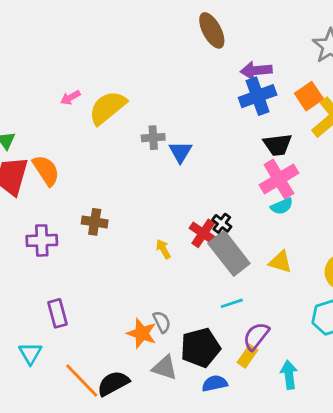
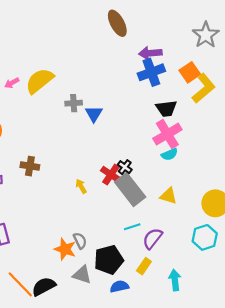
pink arrow: (70, 98) -> (12, 83), moved
purple semicircle: (256, 336) -> (152, 238), moved

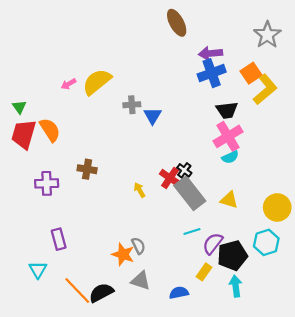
black pentagon: (109, 260) -> (232, 256), moved

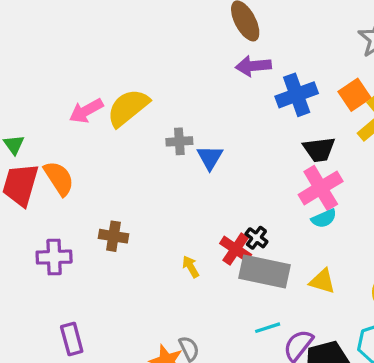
purple arrow: (211, 53) -> (253, 66), moved
pink arrow: (68, 84) -> (86, 111), size x1.5
gray rectangle: (190, 193) -> (264, 272), turned -40

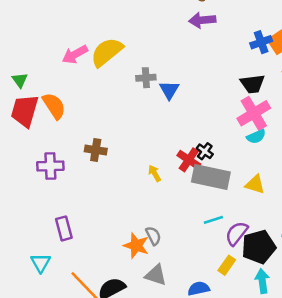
blue cross: (297, 95) -> (261, 42), moved, size x0.7

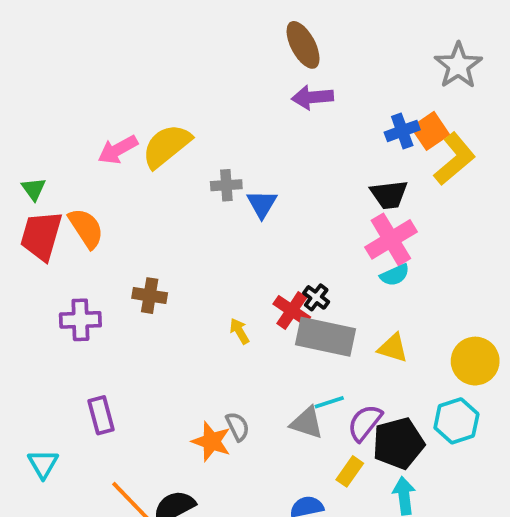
cyan triangle: (41, 263) -> (43, 464), moved
gray triangle: (156, 275) -> (307, 423), moved

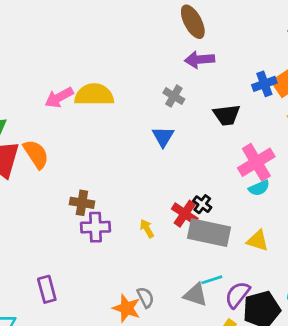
yellow semicircle: (166, 146) -> (94, 95), turned 39
gray cross: (226, 185) -> (174, 96), moved, turned 35
black trapezoid: (389, 195) -> (227, 115), moved
purple cross: (80, 320) -> (95, 227), moved

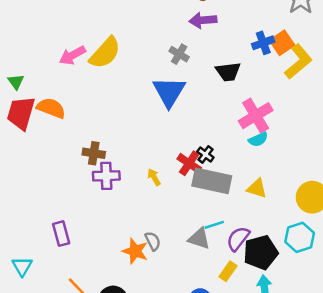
yellow semicircle: (94, 95) -> (105, 53), turned 132
blue triangle: (163, 137) -> (169, 92), size x1.6
orange semicircle: (36, 154) -> (51, 108), turned -36

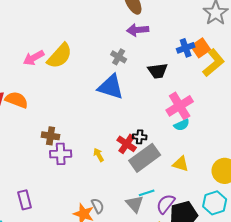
blue triangle: (169, 92) -> (111, 87), turned -44
black cross: (205, 155) -> (140, 137), turned -32
gray rectangle: (212, 181) -> (145, 158), turned -48
gray triangle: (199, 239) -> (135, 204), turned 30

